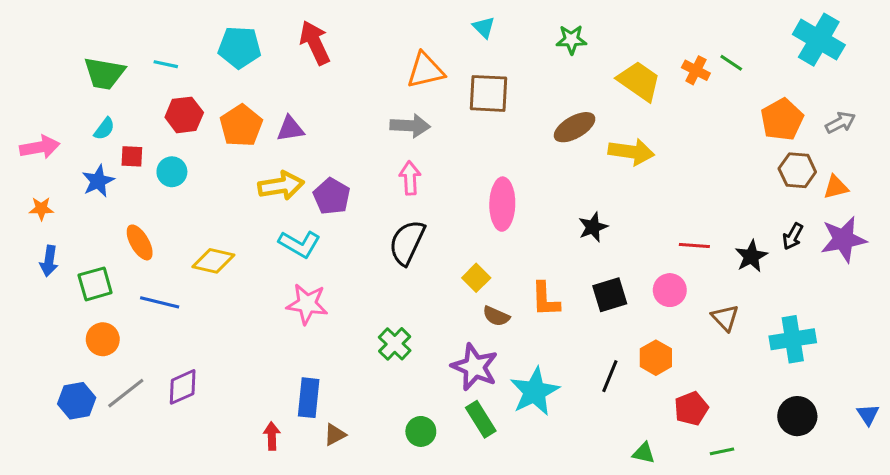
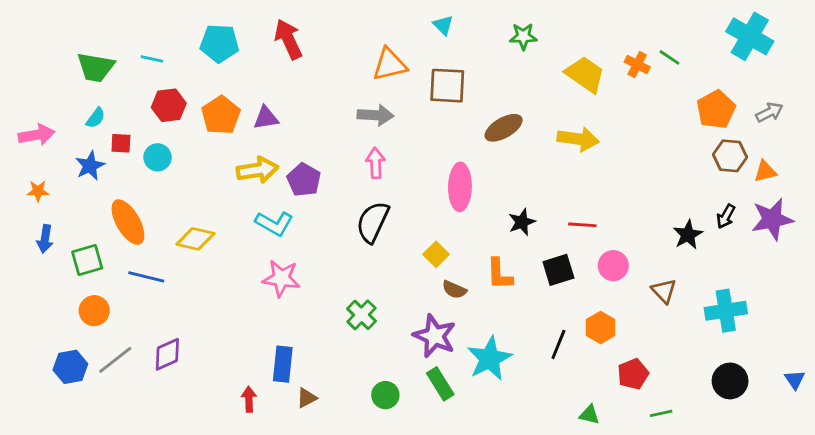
brown ellipse: (575, 127) -> (504, 128), moved
black star: (593, 227) -> (522, 222), moved
orange ellipse: (140, 242) -> (128, 222), size x1.4
red line: (694, 246) -> (582, 225), moved

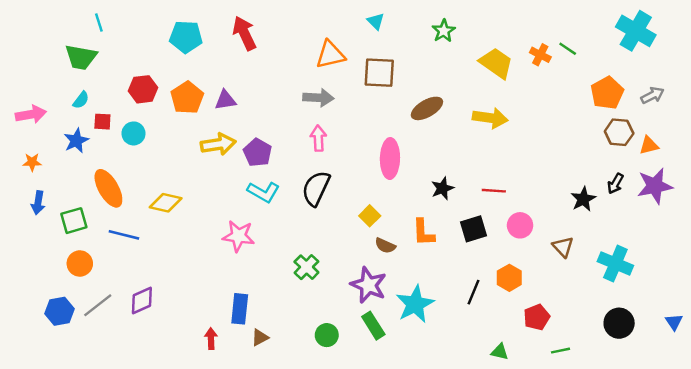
green star: (523, 36) -> (444, 31), turned -30
cyan line: (152, 59) -> (99, 23), moved, turned 60
cyan L-shape: (274, 223) -> (264, 192), moved
cyan cross: (726, 311) -> (615, 264), turned 32

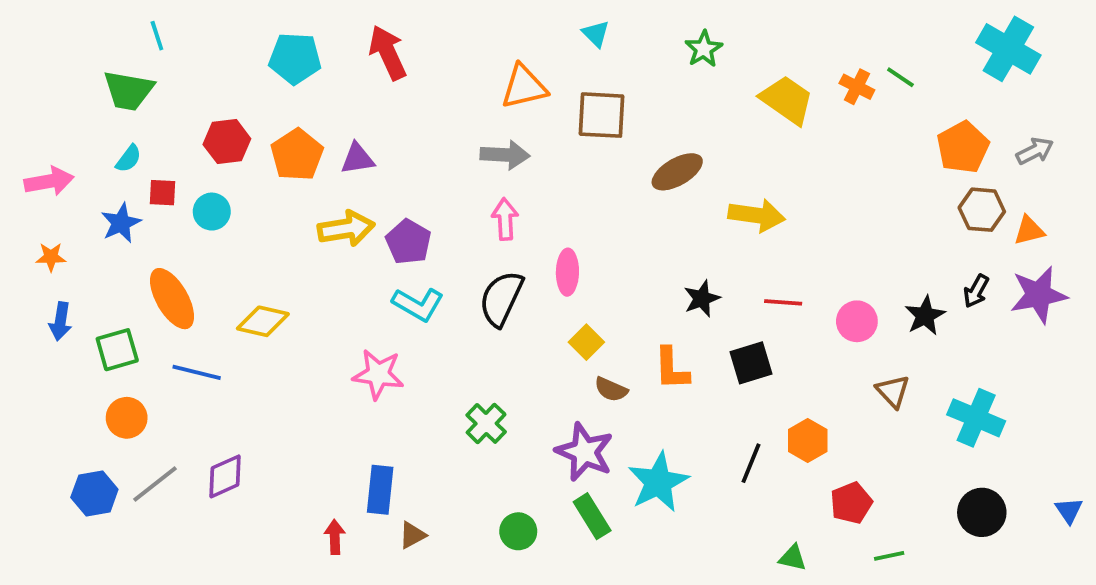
yellow arrow: (490, 118) -> (757, 215), moved
pink ellipse: (390, 159) -> (567, 272), moved, size x0.7
pink circle: (520, 225) -> (857, 321), moved

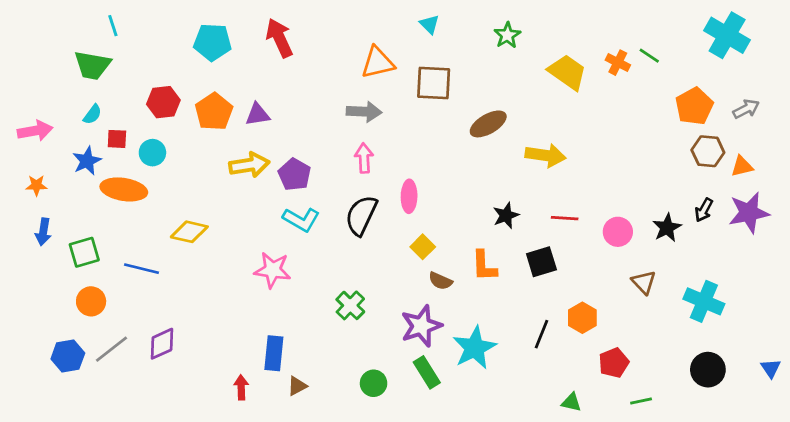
orange ellipse: (172, 299) -> (124, 189), moved, turned -51
purple star: (584, 452) -> (421, 326), turned 30

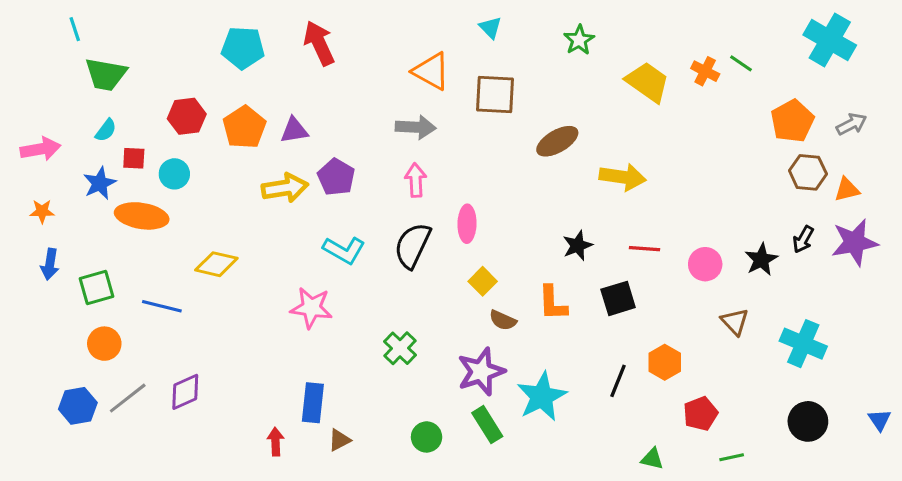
cyan line: (113, 26) -> (75, 29), moved
orange triangle: (378, 63) -> (431, 71), turned 42
purple pentagon: (294, 174) -> (336, 177), moved

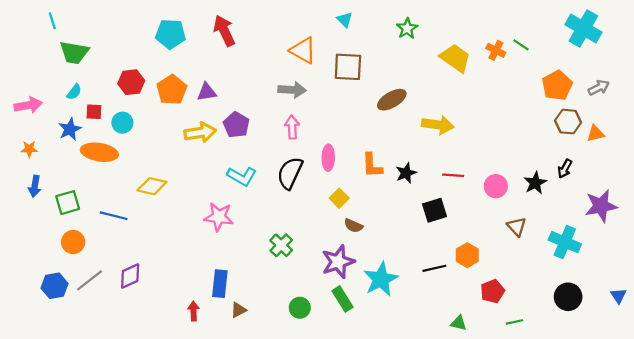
purple star: (855, 242) -> (601, 206), moved
orange L-shape: (553, 303) -> (372, 165), moved
black line: (618, 381) -> (434, 268), turned 55

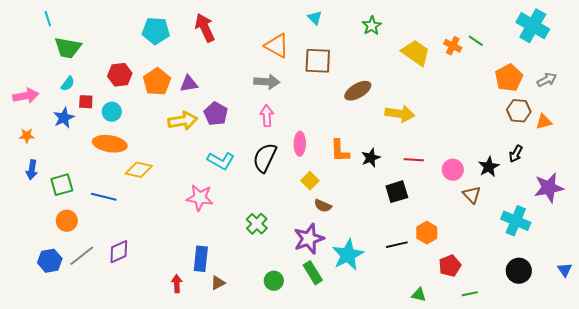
orange ellipse: (99, 152) -> (110, 144), moved
brown triangle: (517, 227) -> (472, 195), moved

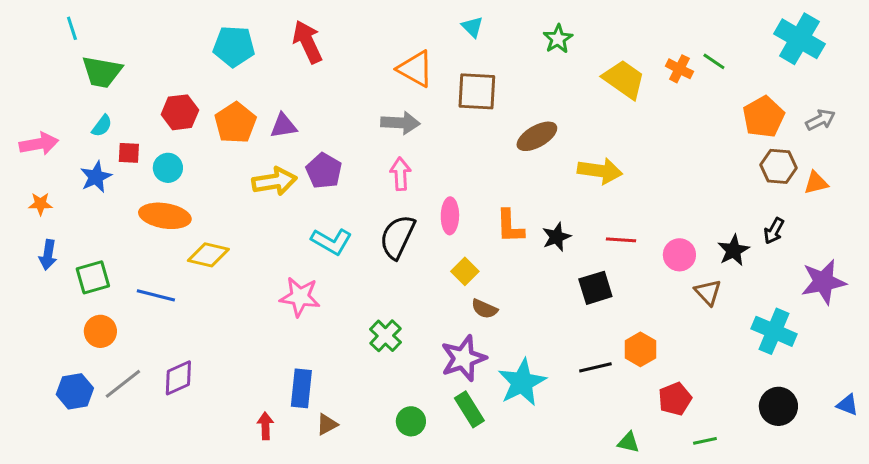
blue triangle: (565, 270) -> (847, 405), turned -35

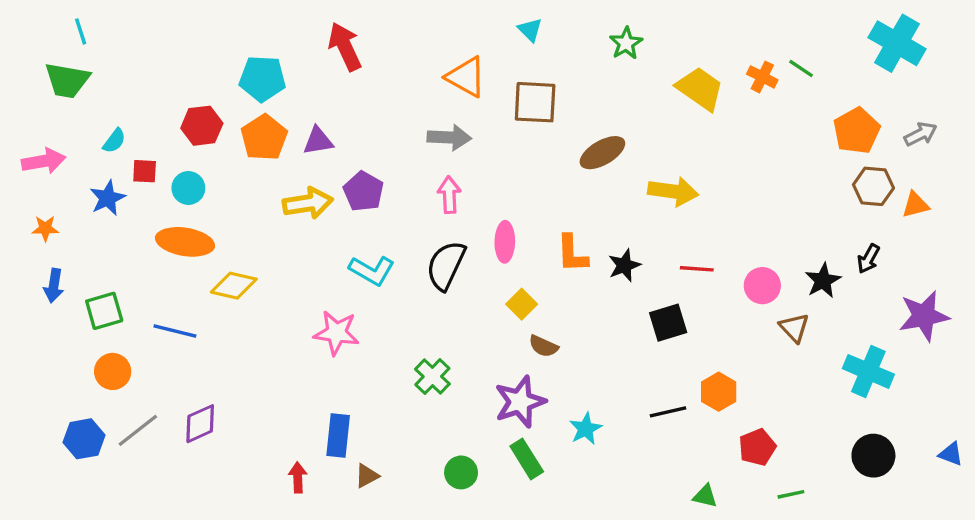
cyan pentagon: (234, 46) -> (262, 79), moved
green trapezoid: (102, 72) -> (67, 80), moved
cyan star: (522, 382) -> (586, 429), size x0.6

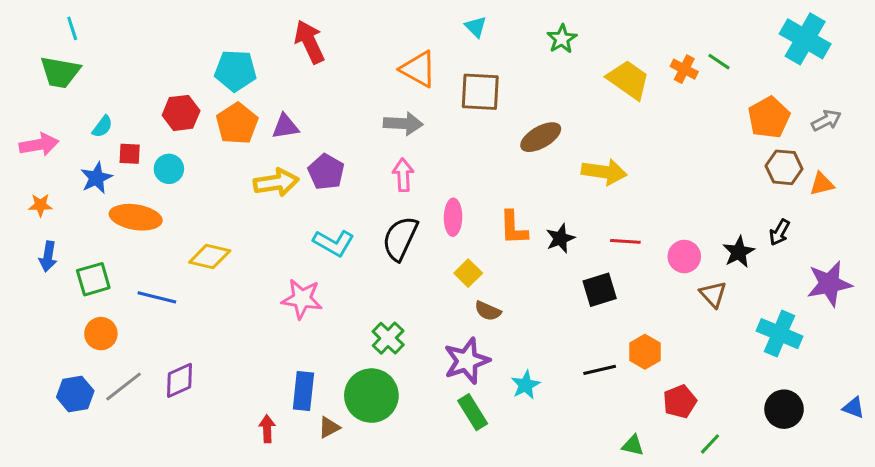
orange ellipse: (185, 242) -> (136, 217), moved
green circle: (461, 472) -> (371, 396), moved, size x1.8
green line: (791, 494) -> (710, 444), turned -35

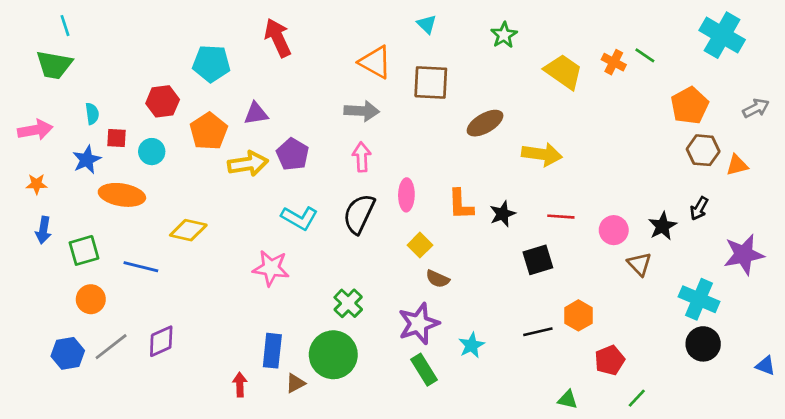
gray arrow: (826, 120) -> (756, 108), moved
orange pentagon: (237, 124) -> (209, 131), moved
cyan semicircle: (102, 127) -> (92, 114), turned -45
black circle: (784, 409) -> (703, 344), moved

